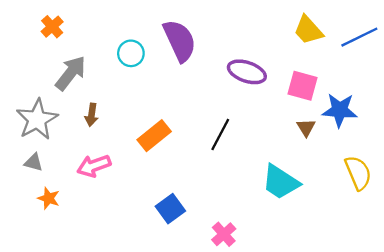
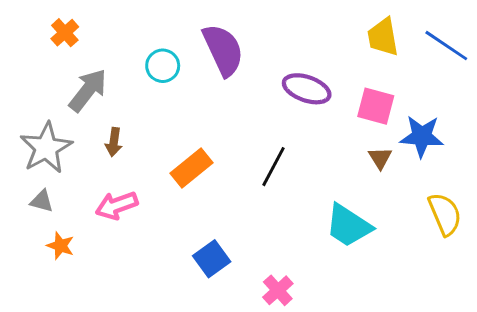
yellow trapezoid: (308, 30) -> (383, 37), turned 32
blue line: (359, 37) -> (446, 46), turned 60

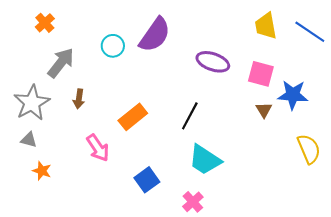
purple semicircle: (223, 50) -> (155, 35), turned 60
pink arrow: (117, 205) -> (98, 148), moved, turned -104
cyan trapezoid: (348, 226) -> (205, 160), moved

